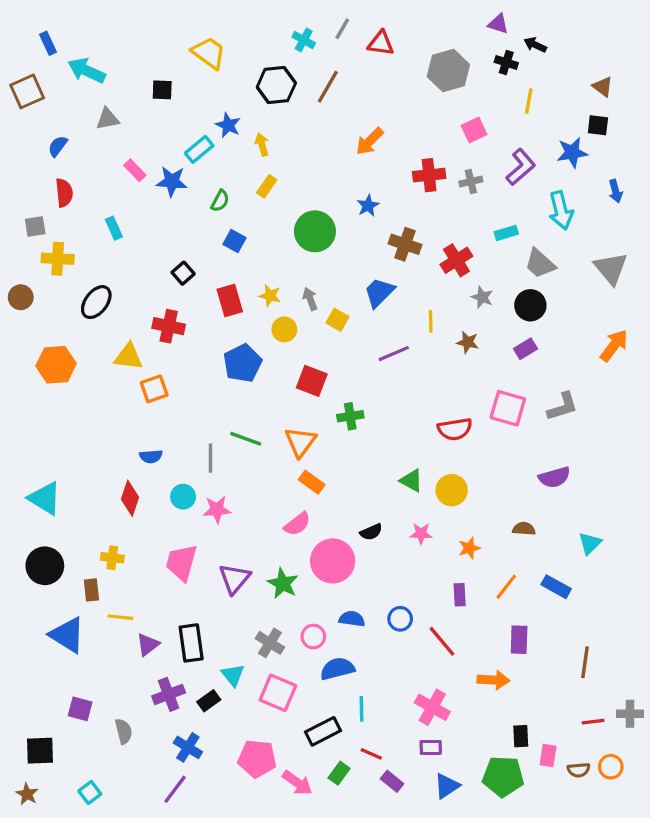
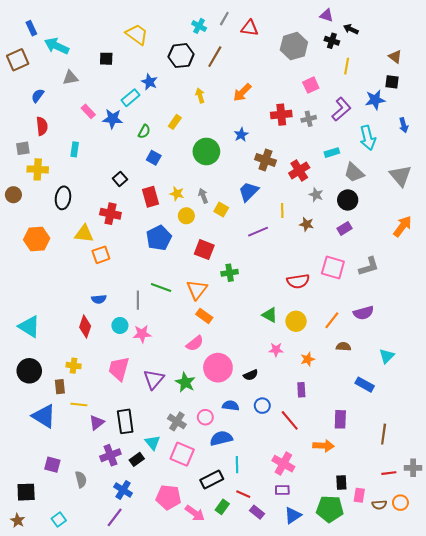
yellow arrow: (262, 145) -> (200, 96), moved
cyan rectangle: (114, 228) -> (75, 149), turned 32
black ellipse: (96, 302) -> (63, 198), turned -30
black semicircle: (371, 532) -> (251, 375), moved
orange line: (506, 587) -> (332, 320), moved

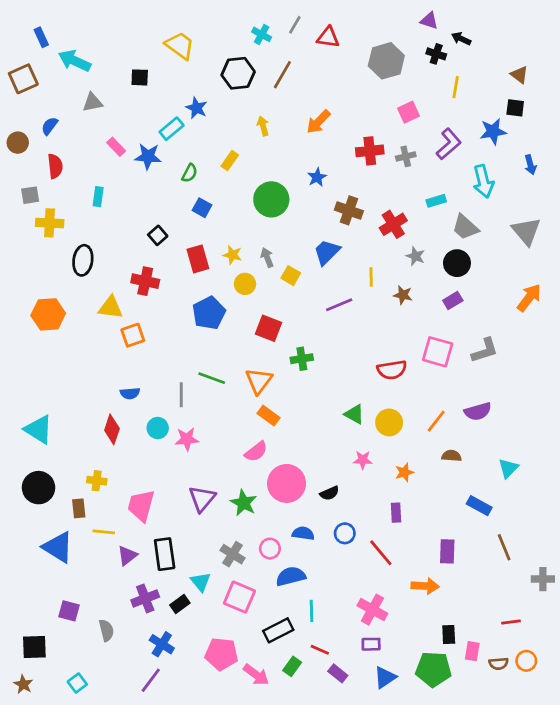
brown circle: (13, 195) -> (18, 143), moved
pink trapezoid: (119, 369) -> (141, 506), moved
brown line: (384, 434) -> (504, 547), moved, turned -30
gray cross: (413, 468) -> (543, 579), moved

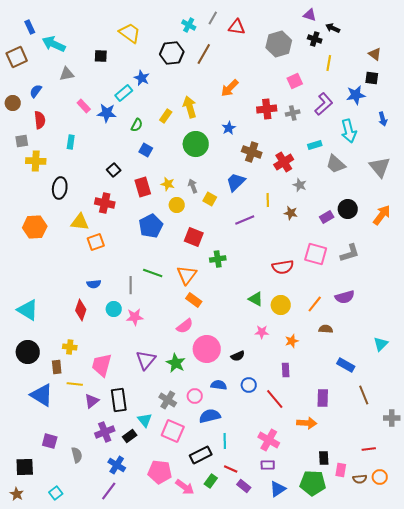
yellow arrow: (263, 126) -> (190, 107), moved, size x1.5
black circle: (457, 263) -> (348, 209), moved
cyan triangle: (508, 468) -> (381, 344), moved

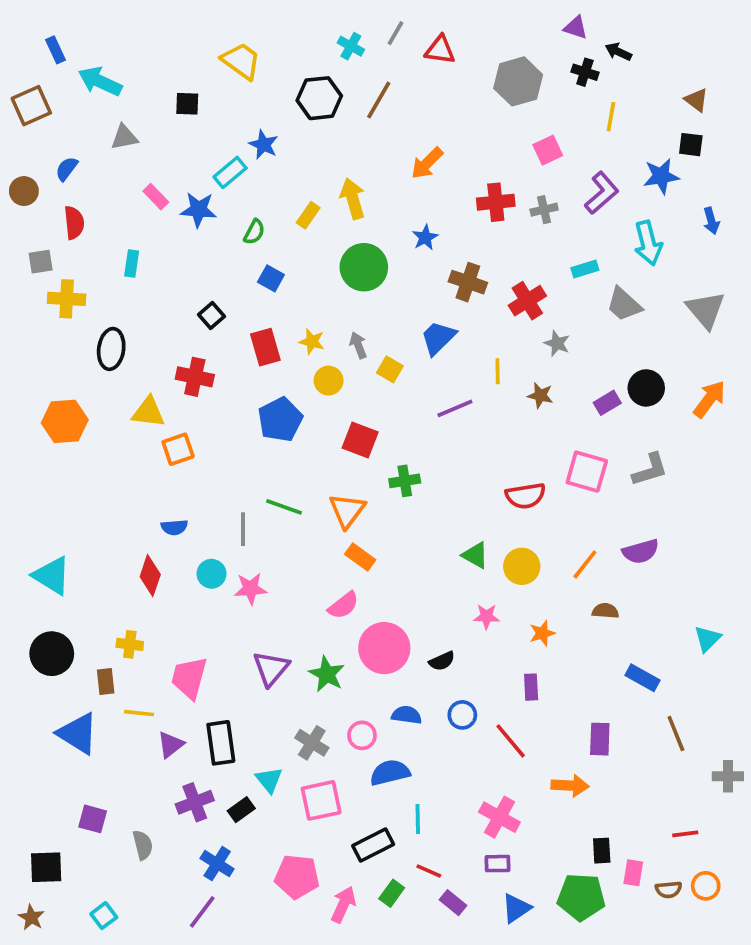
pink square: (173, 431) -> (321, 800), turned -35
pink arrow: (185, 487) -> (343, 904), turned -102

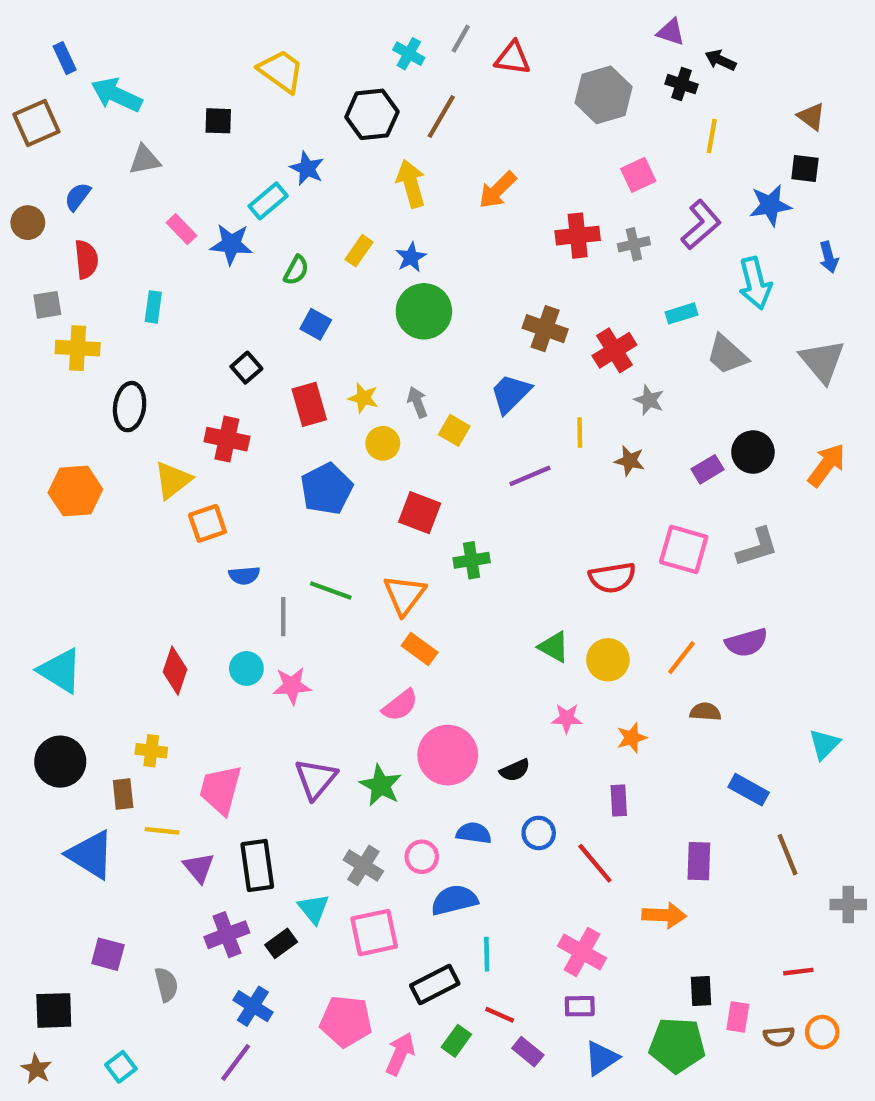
yellow arrow: (353, 198) -> (411, 184), moved
blue star: (425, 237) -> (411, 257), moved
yellow triangle: (148, 412) -> (173, 480), turned -45
blue semicircle: (174, 527) -> (244, 575), moved
purple triangle: (171, 745) -> (199, 868), turned -32

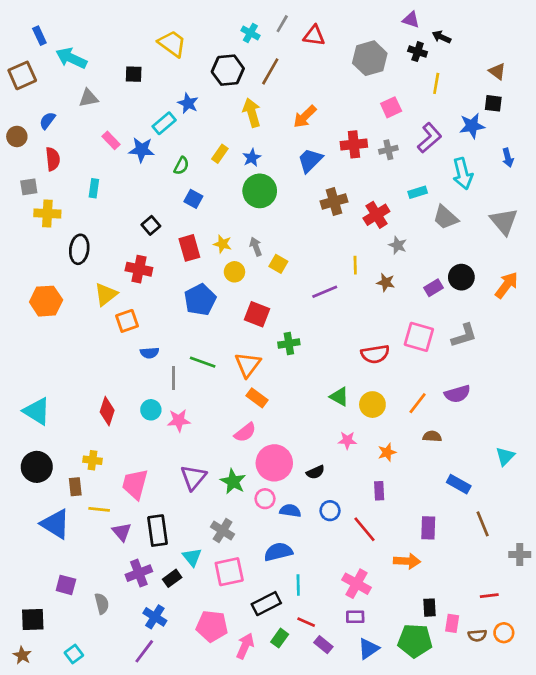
brown cross: (545, 329) -> (334, 201), turned -35
blue trapezoid: (511, 394) -> (310, 160), moved
pink circle: (422, 857) -> (265, 499), moved

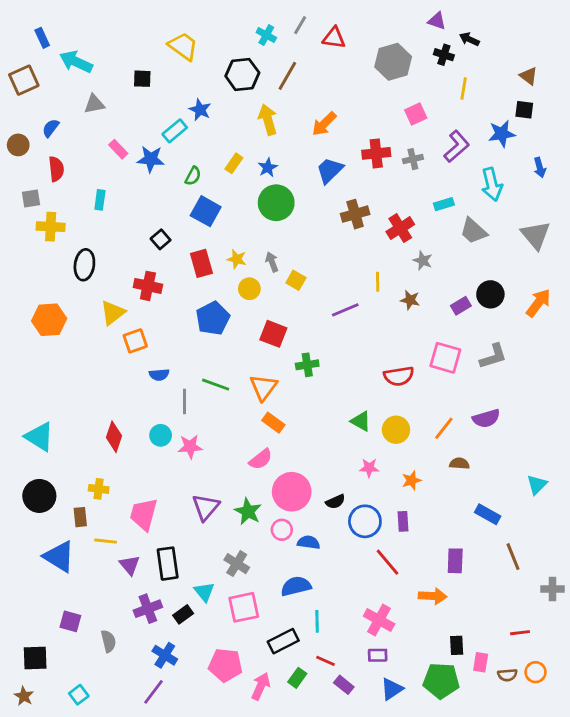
blue square: (193, 199) -> (206, 211), size x1.5
blue circle: (330, 511) -> (365, 521), moved, size x1.5

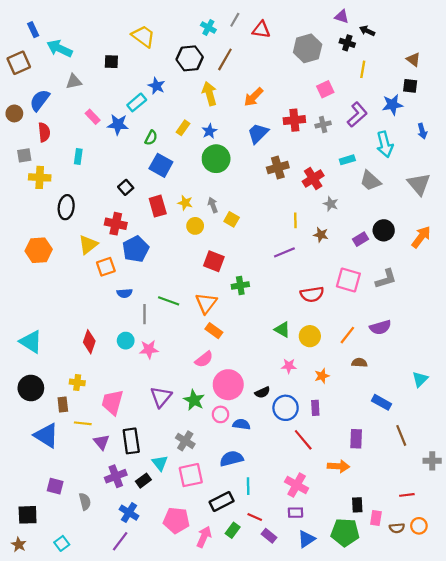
blue semicircle: (51, 128) -> (40, 100), size x1.5
purple line: (345, 310) -> (284, 252), moved
blue pentagon: (213, 318) -> (136, 249), moved

